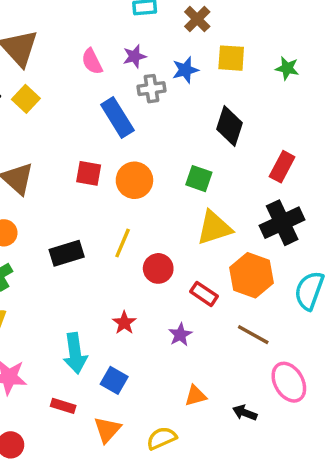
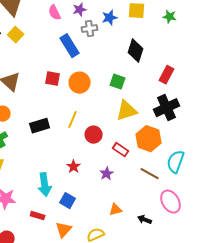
cyan semicircle: (309, 291) -> (176, 162), moved

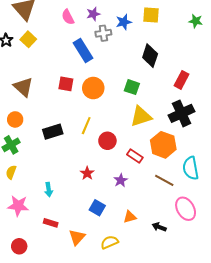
green star: (170, 17) -> (196, 21), moved
cyan semicircle: (176, 162) -> (191, 168), turned -30
cyan arrow: (45, 185) -> (49, 189), moved, size x0.6
blue square: (68, 201) -> (97, 208), moved

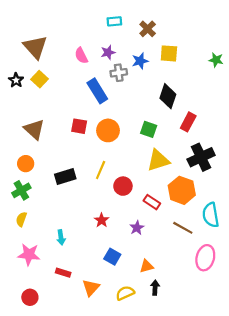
red rectangle: (182, 80) -> (188, 122), moved
pink ellipse: (186, 209) -> (205, 258), turned 45
black arrow: (159, 227) -> (155, 288), moved, turned 72

